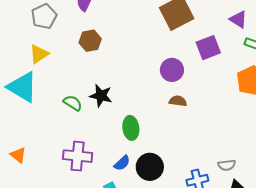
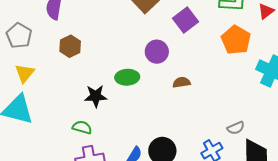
brown semicircle: (178, 101) -> (182, 82), moved
green semicircle: (73, 103) -> (82, 127), moved
green ellipse: (131, 128) -> (127, 77), moved, turned -70

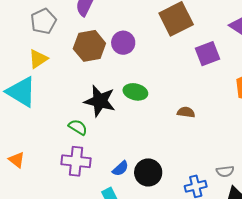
brown hexagon: (70, 46) -> (89, 46), size x1.4
purple circle: (157, 52) -> (123, 43), moved
black star: (96, 96) -> (100, 101), size x1.4

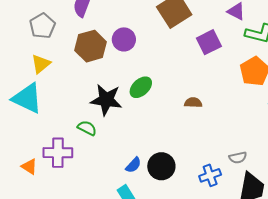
green ellipse: (135, 92) -> (141, 87), turned -50
purple cross: (76, 161) -> (58, 153), moved

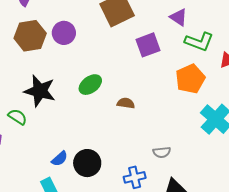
green ellipse: (141, 87) -> (90, 85), moved
gray semicircle: (238, 158) -> (162, 152), moved

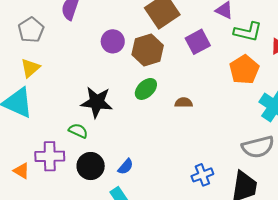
brown hexagon: (30, 36) -> (148, 50), moved
gray semicircle: (162, 152) -> (258, 147), moved, size x1.8
black circle: (87, 163) -> (91, 166), moved

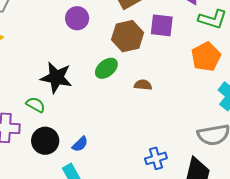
purple square: (198, 42) -> (162, 25), turned 30
brown hexagon: (148, 50) -> (128, 36), moved

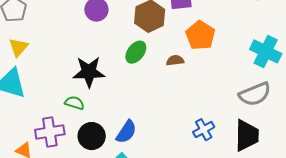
orange pentagon: (206, 57) -> (200, 35), moved
blue semicircle: (80, 144) -> (126, 132), size x1.4

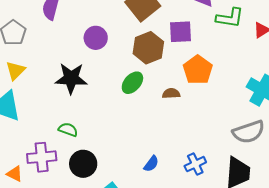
black star: (89, 72) -> (71, 78), moved
blue semicircle: (126, 132) -> (151, 164), moved, size x0.7

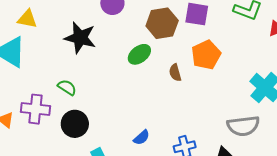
yellow triangle: (16, 71) -> (27, 19), turned 45
brown semicircle: (171, 93) -> (175, 73), turned -114

